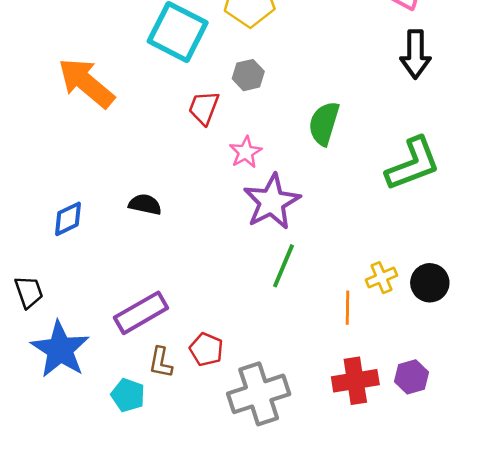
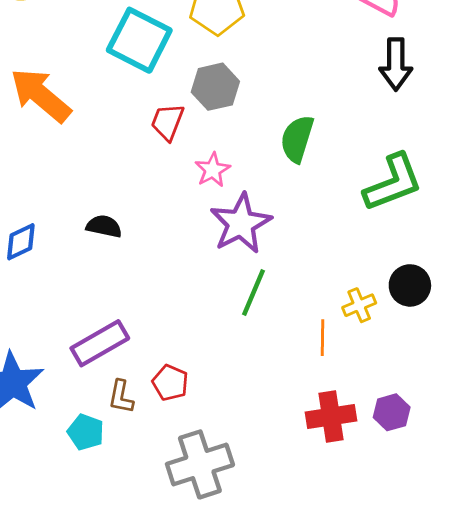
gray hexagon: (248, 75) -> (215, 87), size x1.4
black circle: (430, 283) -> (410, 285), moved
gray cross: (259, 394) -> (200, 464), moved

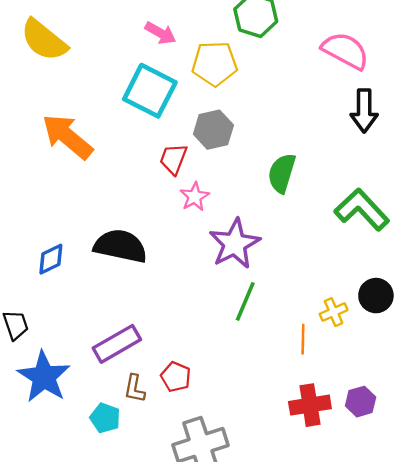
pink star: (213, 170) -> (195, 197), moved
green L-shape: (393, 183) -> (362, 210), turned -112
black semicircle: (104, 226) -> (120, 246), size x1.8

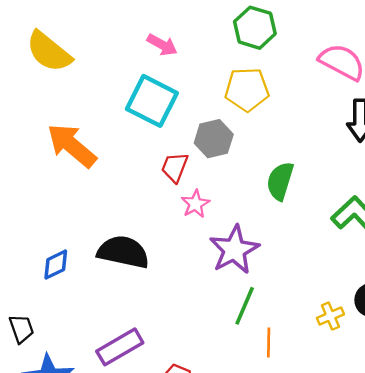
yellow pentagon: (215, 64) -> (247, 89), moved
orange line: (303, 339) -> (269, 342), moved

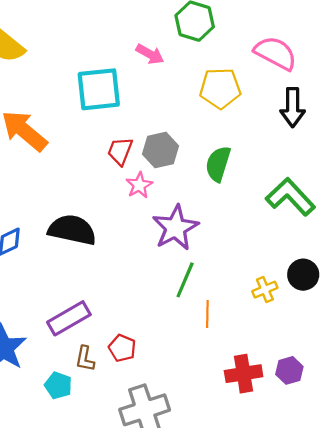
pink arrow: (162, 45) -> (150, 54), moved
yellow pentagon: (247, 89) -> (220, 88), moved
cyan square: (152, 101) -> (99, 89), turned -33
gray hexagon: (214, 139) -> (161, 150), moved

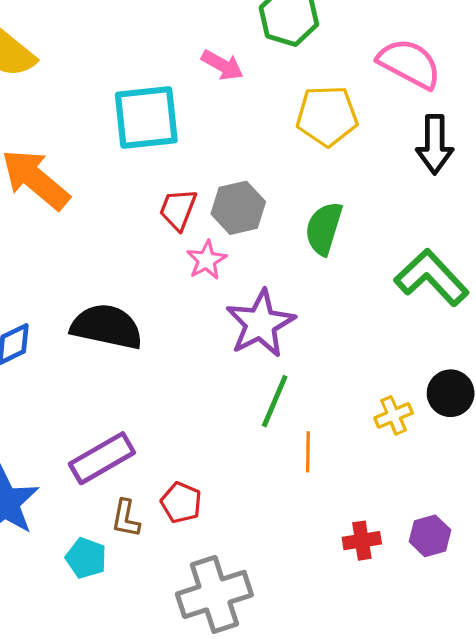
red cross: (244, 374) -> (362, 541), size x0.7

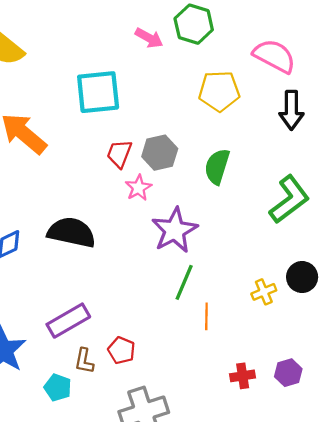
pink arrow: (222, 65) -> (149, 38), moved
green L-shape: (432, 278) -> (289, 199), turned 96

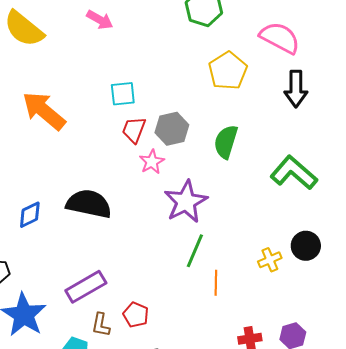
pink arrow: (149, 38) -> (100, 20), moved
yellow pentagon: (219, 91) -> (228, 71), turned -30
cyan square: (98, 92) -> (123, 94), moved, size x0.6
green L-shape: (289, 199) -> (294, 173), turned -102

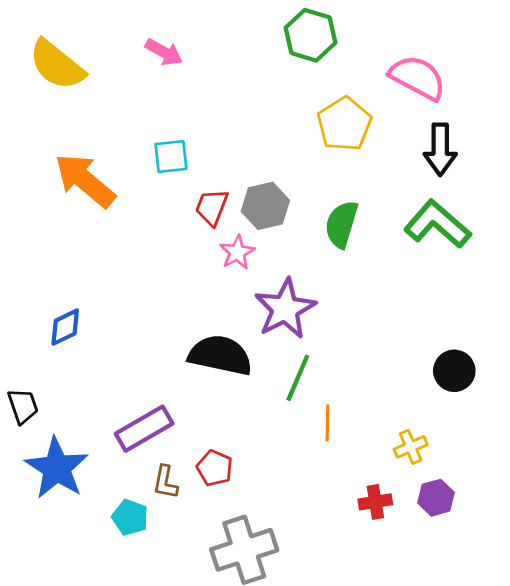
cyan square: (123, 94) -> (171, 156), moved
green L-shape: (294, 173) -> (437, 224), moved
black semicircle: (89, 204) -> (220, 355), moved
yellow cross: (270, 260) -> (411, 447), moved

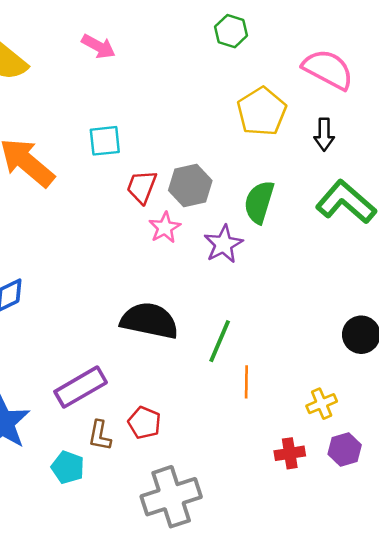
green hexagon: (311, 35) -> (231, 31), size x0.7
black arrow: (440, 149) -> (324, 134), moved, size x0.7
purple star: (285, 309) -> (223, 244), moved, size x0.7

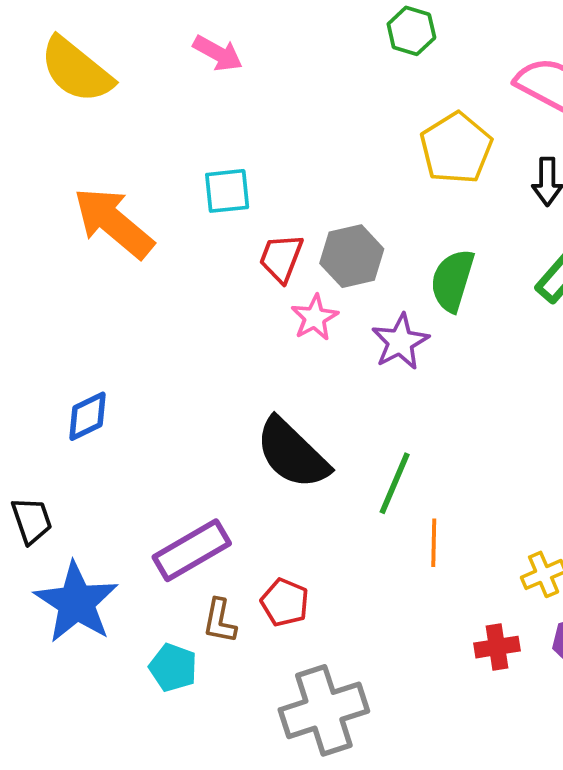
black semicircle: (149, 321) -> (292, 453), turned -148

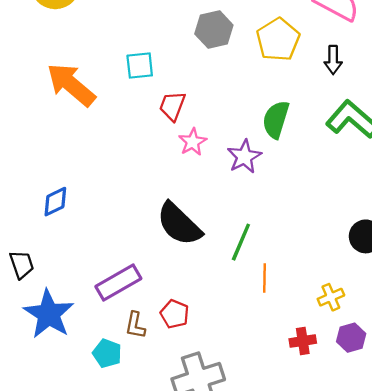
gray hexagon: (352, 256) -> (214, 30), moved

